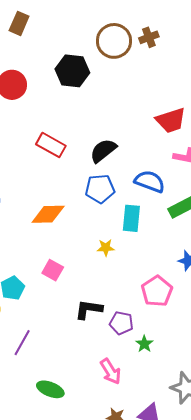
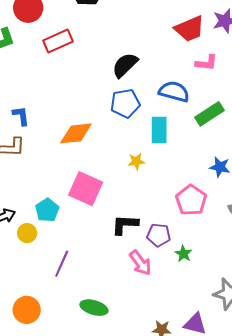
red rectangle: (51, 145) -> (58, 41), moved, turned -48
pink square: (53, 270) -> (86, 189), size x1.6
pink arrow: (111, 371) -> (140, 263), moved

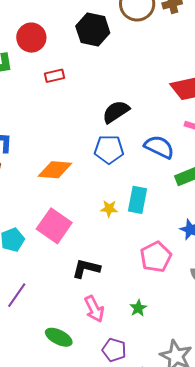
red rectangle: (58, 41) -> (55, 76), size x0.7
cyan rectangle: (159, 130) -> (138, 200), moved
purple pentagon: (159, 235) -> (114, 350), moved
green ellipse: (94, 308) -> (59, 337), moved

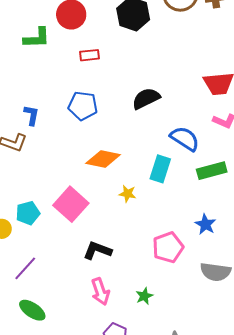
blue pentagon: (109, 149) -> (83, 106), moved
orange diamond: (55, 170) -> (103, 159), moved
cyan rectangle: (138, 200) -> (160, 169), moved
green ellipse: (59, 337) -> (32, 310), moved

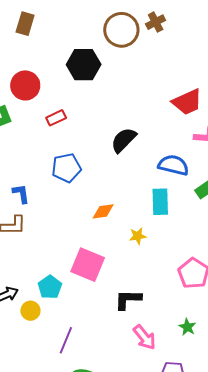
orange diamond: (103, 159) -> (103, 211), size x0.7

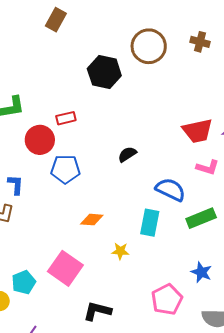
brown cross: (156, 22) -> (200, 42), moved, turned 30
red circle: (25, 85) -> (40, 140), moved
black semicircle: (124, 140) -> (127, 154), size x0.7

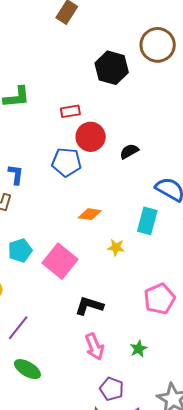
red circle: (40, 140) -> (91, 137), moved
cyan pentagon: (24, 282) -> (20, 250), moved

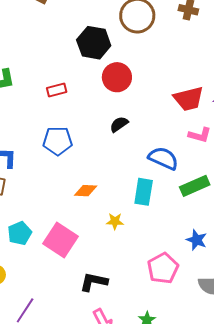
red circle: (91, 137) -> (117, 77), moved

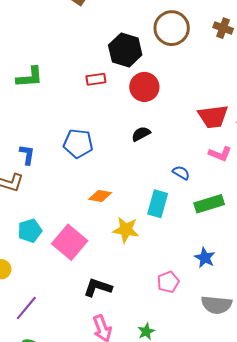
red rectangle: (57, 90) -> (96, 79), moved
blue semicircle: (163, 158) -> (181, 173), size x0.6
yellow star: (115, 221) -> (126, 230), size x1.5
pink pentagon: (163, 268) -> (168, 282), size x0.7

